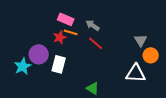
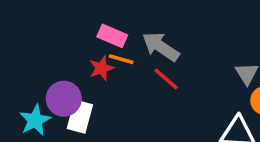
gray arrow: (93, 25) -> (161, 47), size x1.5
white rectangle: (59, 64) -> (80, 117), moved

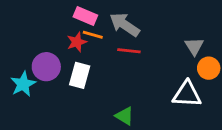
red line: (166, 79) -> (129, 51), turned -35
white rectangle: (80, 117) -> (80, 75), moved

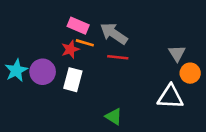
cyan star: (23, 84) -> (16, 70), moved

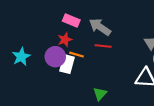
orange line: (85, 43) -> (77, 55), moved
purple circle: (43, 72) -> (55, 57), moved
green triangle: (114, 117) -> (100, 94), turned 40

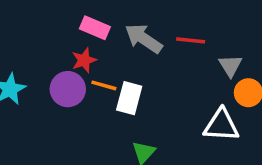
red line: (103, 46) -> (191, 40), moved
white rectangle: (67, 64) -> (129, 98), moved

